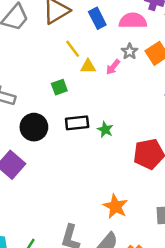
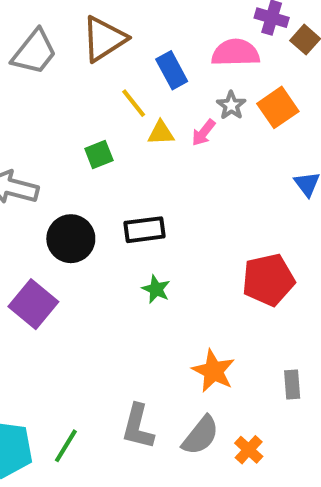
blue rectangle: (97, 18) -> (172, 70), moved
green square: (59, 87) -> (99, 155), moved
green star: (105, 130) -> (156, 289), moved

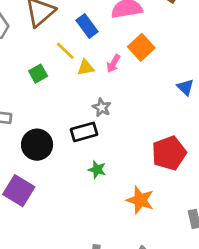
gray star: (231, 105) -> (102, 107), moved
orange square: (278, 107) -> (141, 47), moved
green square: (99, 155) -> (38, 74), moved
orange star: (213, 371) -> (140, 200), moved

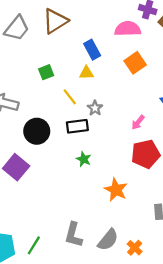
blue rectangle: (87, 26) -> (92, 50), moved
yellow line: (65, 51) -> (70, 97), moved
pink arrow: (113, 63) -> (138, 122), moved

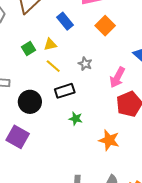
yellow triangle: (86, 73) -> (50, 44), moved
gray star: (95, 108) -> (85, 64), moved
pink arrow: (138, 122) -> (117, 77), size x1.5

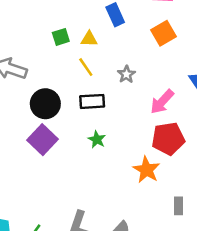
purple square: (18, 137) -> (42, 140), moved
orange star: (109, 140) -> (146, 170), moved

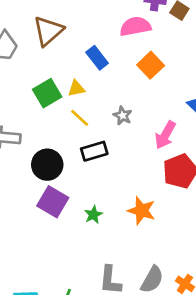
green square: (61, 37) -> (47, 93), size x1.5
green star: (97, 139) -> (93, 215), moved, turned 30
orange star: (146, 170) -> (142, 211), moved

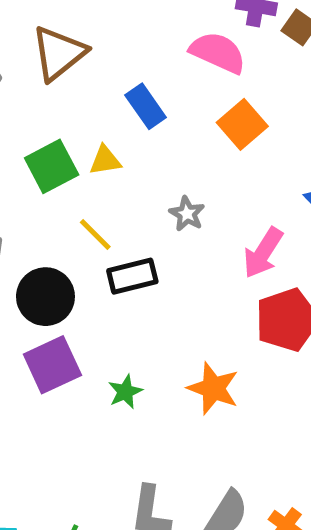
pink semicircle: (135, 26) -> (218, 52), turned 32
yellow line: (80, 118) -> (95, 235), moved
purple square: (53, 202) -> (52, 365), turned 32

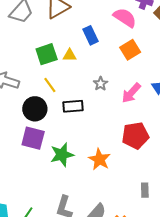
yellow line: (95, 235) -> (50, 85), moved
pink arrow: (263, 253) -> (131, 93), moved
purple square: (52, 365) -> (33, 138), turned 30
green star: (125, 392) -> (62, 155), size x1.6

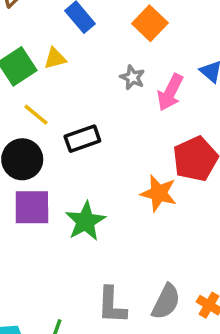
gray star: (101, 84) -> (132, 77), moved
orange star: (99, 159) -> (159, 193), moved

